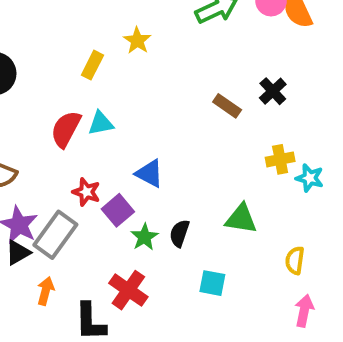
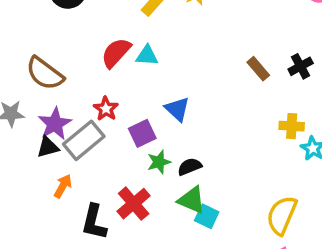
red star: (86, 192) -> (106, 109), moved
green triangle: (241, 219) -> (192, 200), moved
black semicircle: (179, 233) -> (190, 167), turned 35
yellow semicircle: (295, 260) -> (282, 215), size x1.6

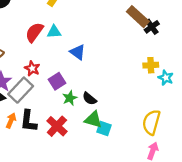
brown rectangle: (258, 69) -> (138, 17), moved, size x1.5
blue triangle: (177, 109) -> (78, 52), moved
black semicircle: (190, 167) -> (89, 99), turned -112
black L-shape: (94, 222) -> (29, 121), moved

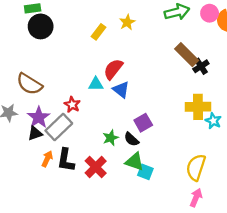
red semicircle: (34, 32) -> (113, 69), moved
cyan triangle: (54, 32) -> (96, 84), moved
yellow cross: (151, 65) -> (198, 107), size x1.5
purple square: (57, 81) -> (143, 123), moved

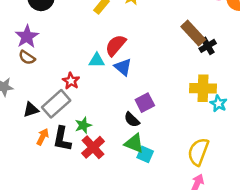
brown semicircle: (29, 84) -> (27, 57), size x0.6
purple star: (39, 117) -> (27, 37), moved
green star: (111, 138) -> (83, 125), moved

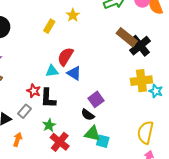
black cross: (208, 46) -> (140, 46), size x1.5
gray rectangle: (56, 104) -> (25, 111), size x0.6
black L-shape: (62, 139) -> (48, 98), moved

